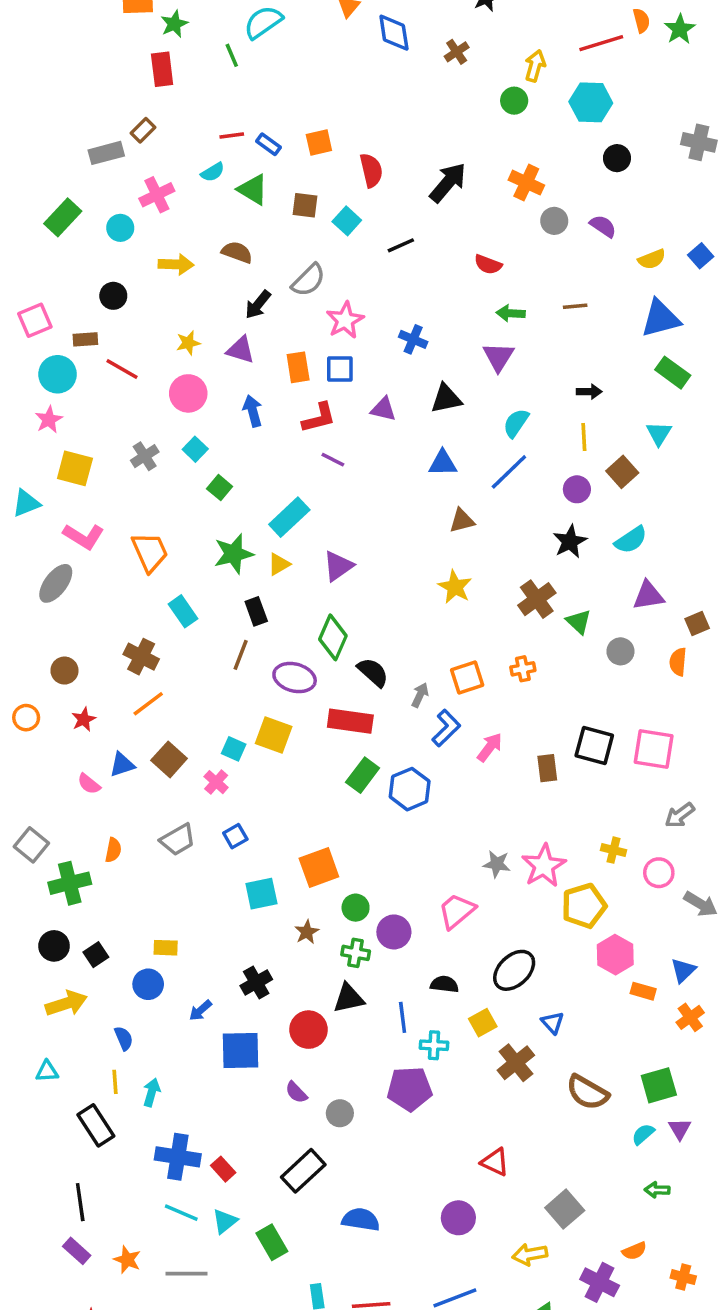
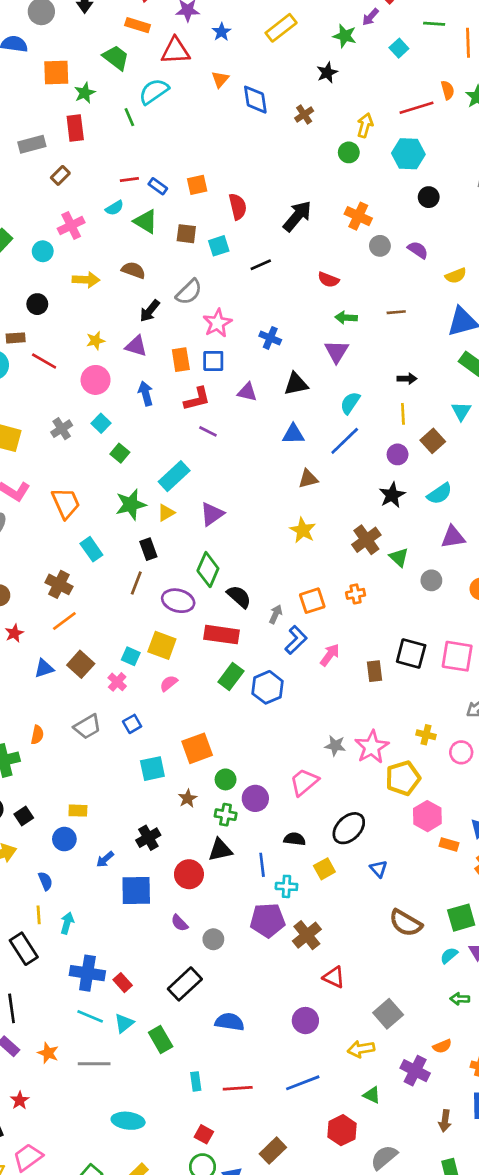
gray rectangle: (106, 153) -> (32, 144), moved
cyan square: (347, 221) -> (219, 246), turned 30
pink semicircle: (89, 784) -> (169, 683), moved, turned 102
brown cross: (516, 1063) -> (307, 935), moved

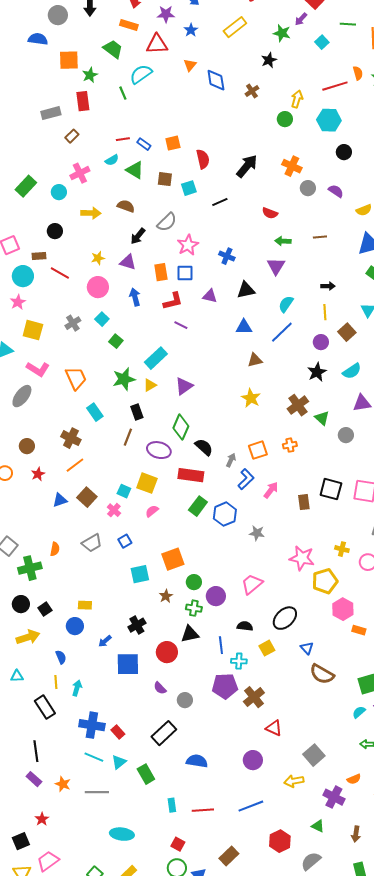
gray star: (335, 746) -> (257, 533), moved
pink star: (372, 747) -> (302, 558), turned -30
brown semicircle: (406, 923) -> (322, 674), moved
green triangle: (372, 1095) -> (318, 826), moved

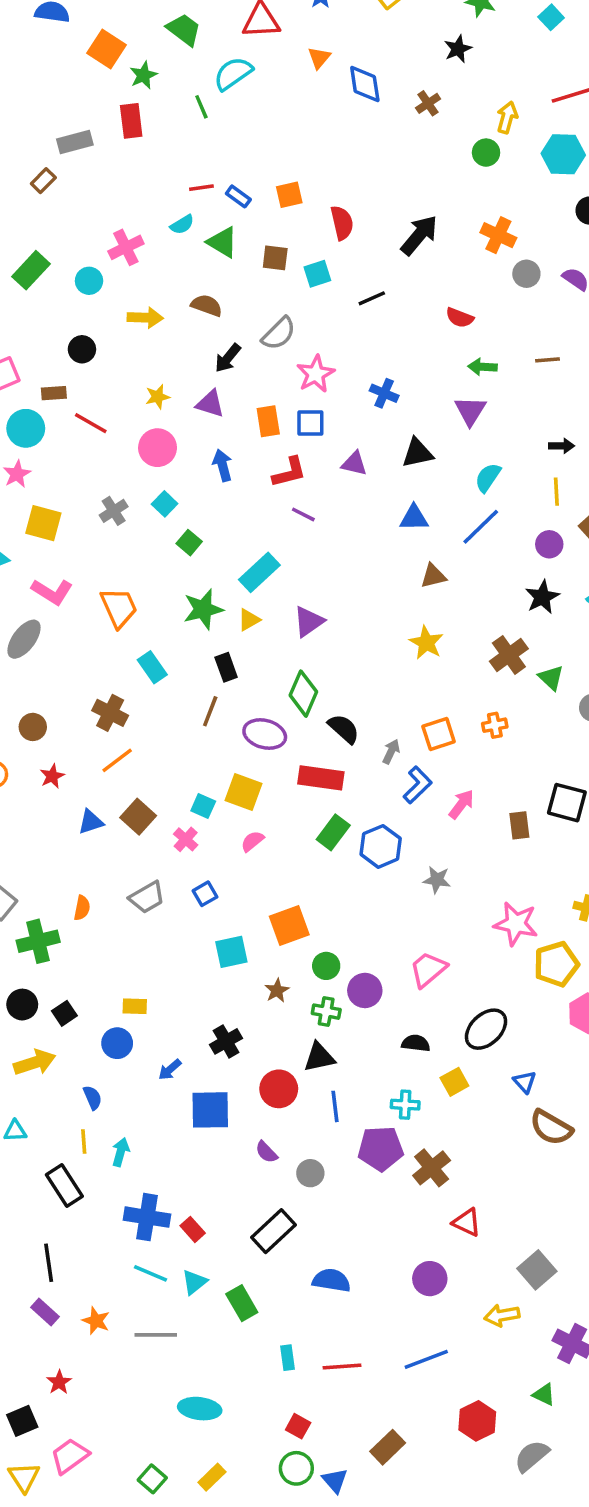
orange square: (69, 60) -> (107, 49), turned 35
brown rectangle: (72, 136) -> (43, 181), moved
blue line: (221, 645) -> (335, 1106), moved

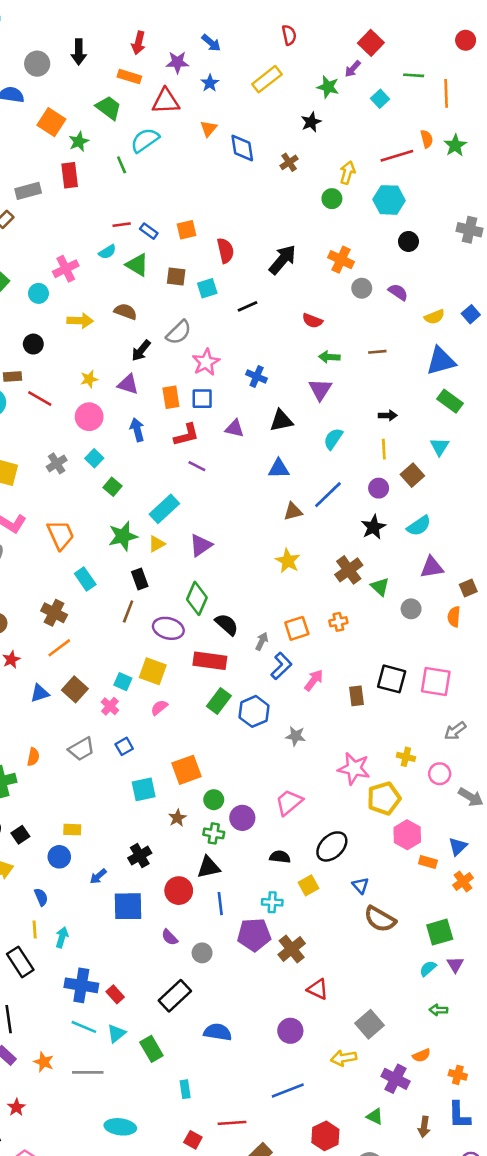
blue line: (481, 527) -> (328, 495), moved
red line: (342, 1366) -> (232, 1123), moved

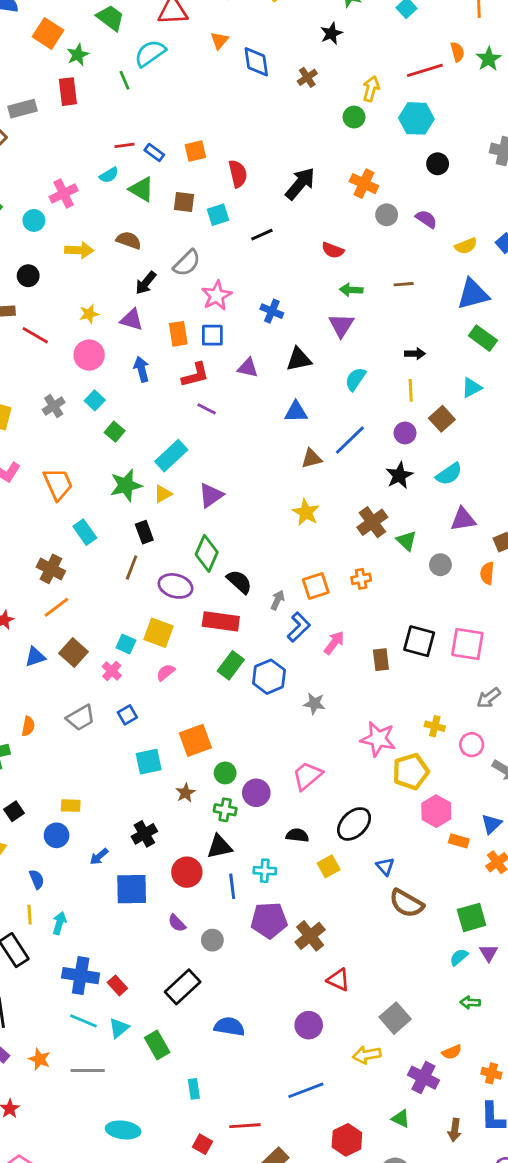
cyan triangle: (440, 447) -> (472, 388), turned 30
cyan cross: (272, 902) -> (265, 871), moved

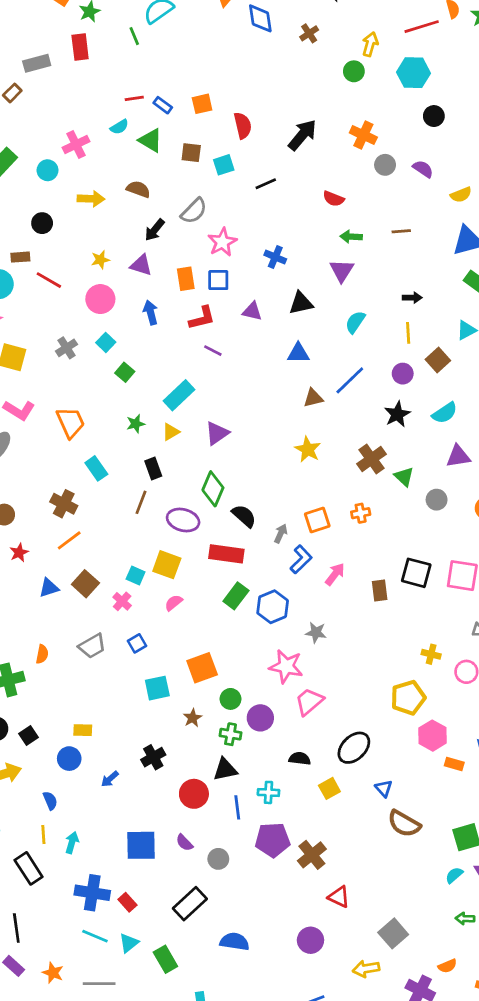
green star: (126, 485) -> (136, 424), size x0.6
pink star: (378, 739) -> (286, 666), moved
blue square: (132, 889) -> (141, 845), moved

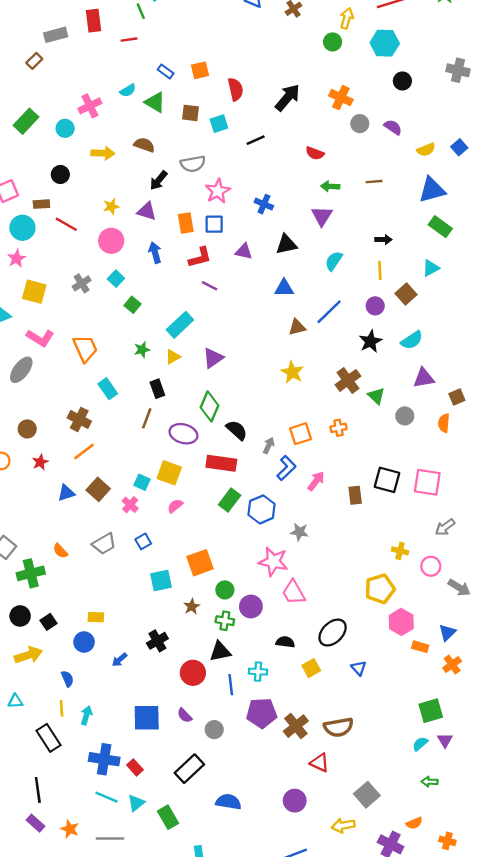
red line: (134, 98) -> (129, 40), moved
gray semicircle: (194, 211) -> (193, 164), turned 35
orange semicircle: (42, 654) -> (60, 551), turned 126
pink trapezoid: (309, 702) -> (294, 592), turned -80
brown semicircle: (404, 824) -> (338, 727), moved, turned -40

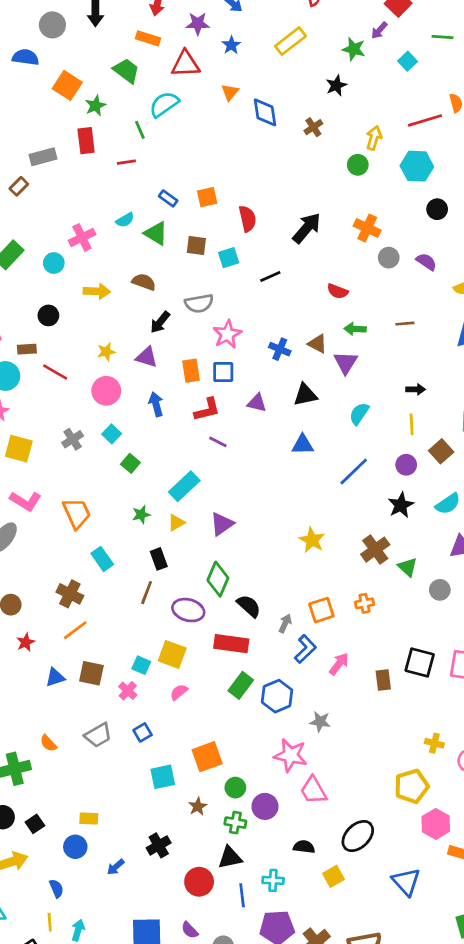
brown triangle: (297, 327) -> (317, 344), moved, turned 42
brown square: (98, 489) -> (91, 673), turned -30
blue triangle: (359, 668) -> (406, 882), moved, size x1.6

